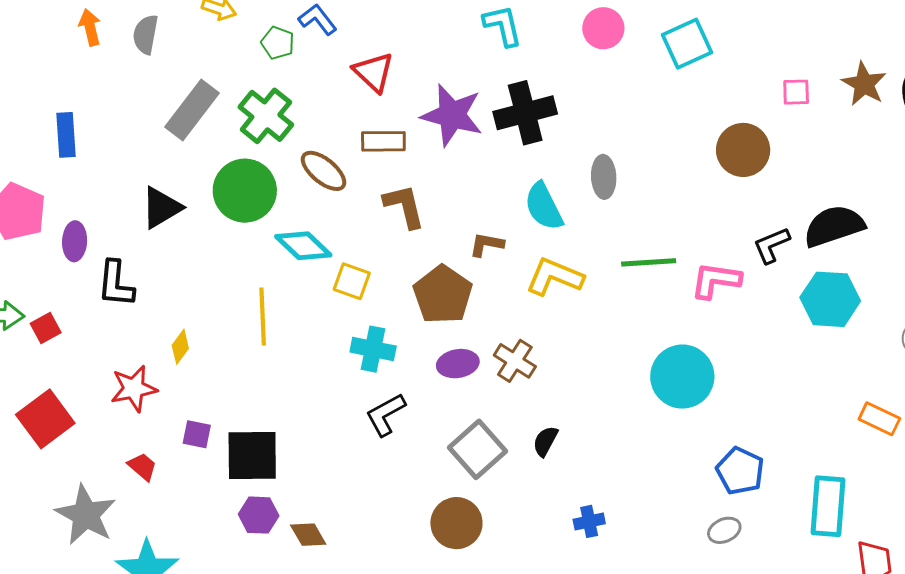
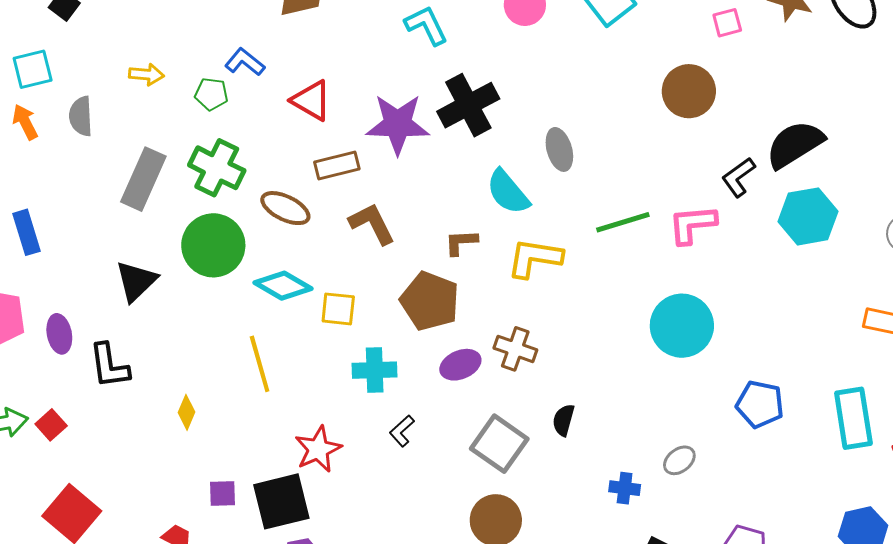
red star: (134, 388) -> (318, 449), moved
black L-shape: (386, 415) -> (402, 431), size x0.7
blue cross: (589, 521) -> (625, 488), turned 32
gray ellipse: (724, 530) -> (679, 460), moved

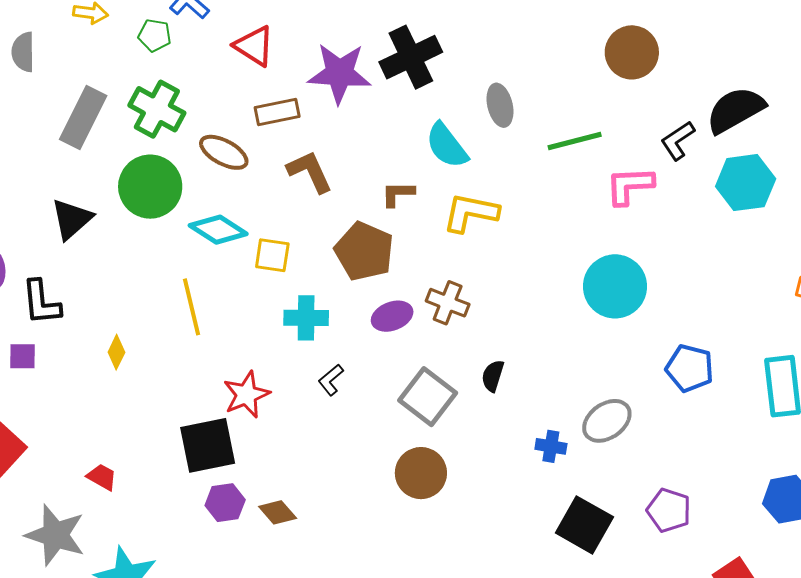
green line: (623, 222) -> (575, 141), moved
gray ellipse: (679, 460) -> (607, 421), size x1.5
purple square: (223, 493) -> (22, 356), moved

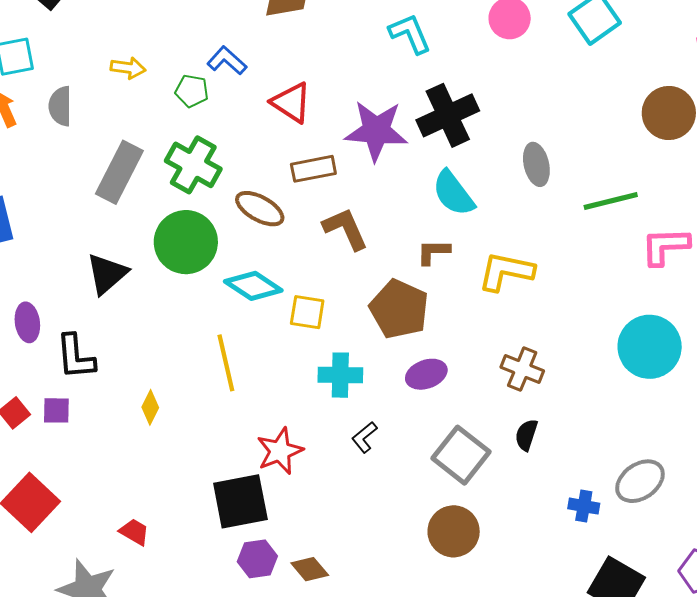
cyan semicircle: (447, 146) -> (453, 193), moved
brown cross: (448, 303) -> (522, 369), moved

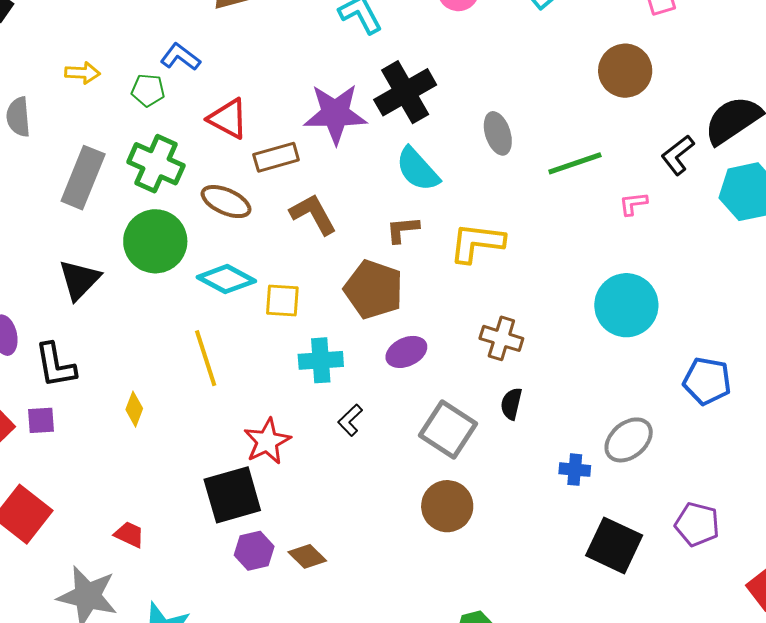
red triangle: (291, 103) -> (228, 119), moved
pink L-shape: (665, 246) -> (633, 204), size x0.6

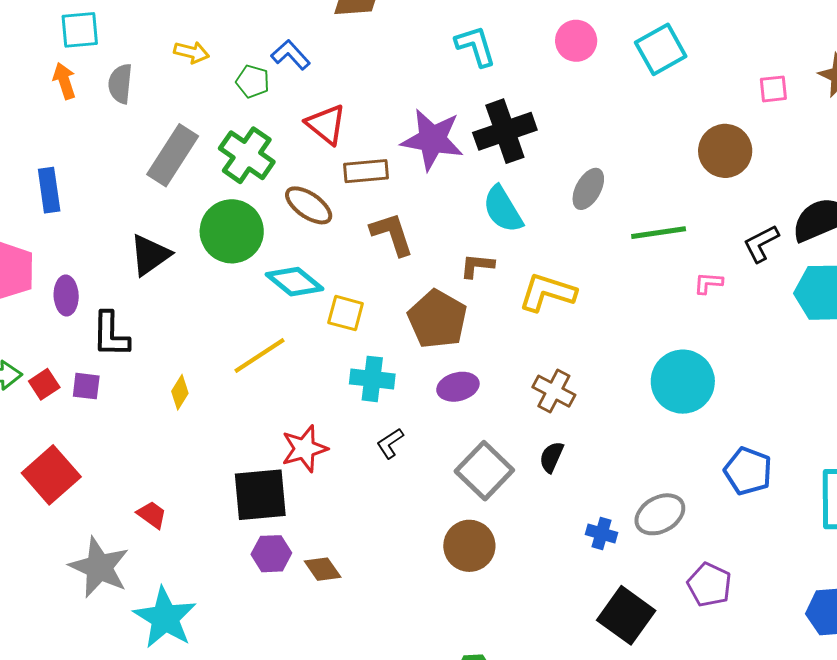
gray ellipse: (498, 133) -> (588, 189), turned 36
yellow line: (206, 358) -> (260, 355), turned 64
purple pentagon: (697, 524) -> (709, 585), moved

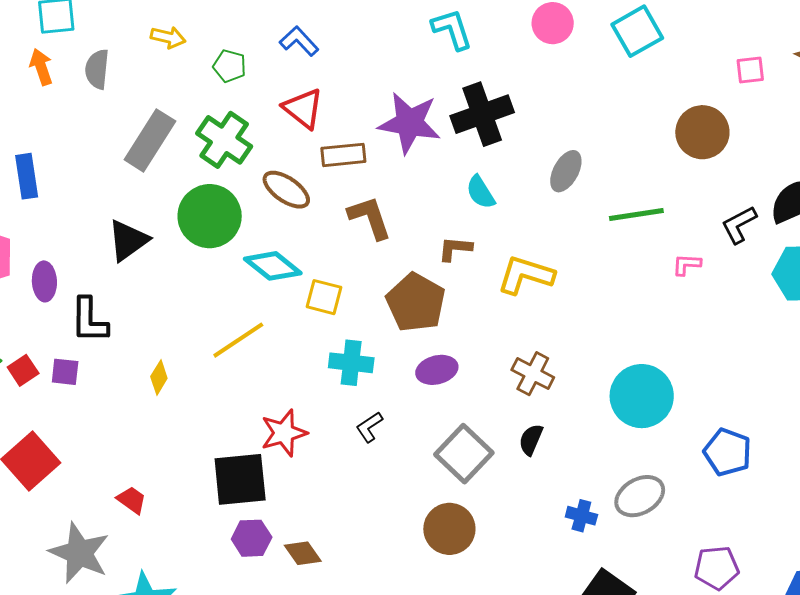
blue L-shape: (291, 55) -> (299, 41), moved
cyan semicircle: (503, 209) -> (480, 192), size x0.7
cyan circle: (683, 382) -> (642, 396), moved
purple pentagon: (709, 585) -> (717, 568), moved, turned -30

